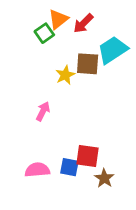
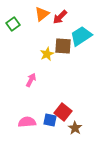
green square: (44, 33) -> (13, 24), moved
red square: (88, 156) -> (63, 112), turned 30

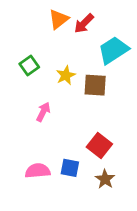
green square: (13, 24) -> (29, 66), moved
brown square: (63, 46) -> (95, 85), moved
red square: (63, 112) -> (99, 145), moved

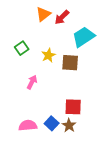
red square: (99, 145) -> (73, 107), turned -36
blue square: (70, 168) -> (52, 123), turned 32
brown star: (105, 179) -> (69, 125), moved

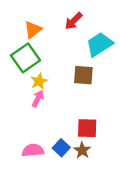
orange triangle: (43, 14) -> (33, 30), moved
green square: (22, 48) -> (26, 58), size x1.6
yellow star: (48, 55) -> (39, 81), moved

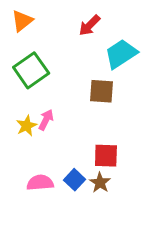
orange triangle: (33, 30) -> (22, 21), moved
yellow star: (39, 81) -> (27, 126), moved

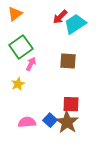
cyan trapezoid: (121, 54) -> (75, 24), moved
pink arrow: (46, 120) -> (31, 64), moved
brown star: (100, 183) -> (67, 122), size x1.6

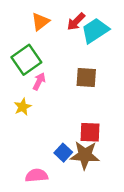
orange triangle: (15, 14) -> (40, 22), moved
pink semicircle: (27, 122) -> (37, 175), moved
brown star: (67, 122) -> (85, 155), turned -30

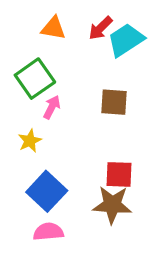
orange triangle: (40, 22) -> (53, 28), turned 48
blue square: (63, 153) -> (47, 191), moved, size x1.6

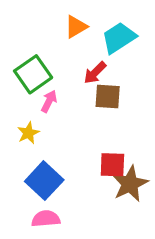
orange triangle: (53, 28) -> (76, 27), moved, turned -40
red arrow: (101, 28) -> (95, 73), moved
brown star: (112, 205) -> (130, 184), moved, turned -30

